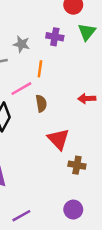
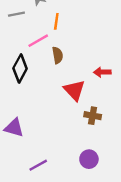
red arrow: (87, 98) -> (102, 72), moved

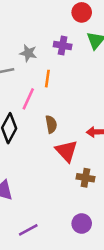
pink line: (38, 41) -> (28, 99), turned -35
brown semicircle: (58, 55) -> (51, 124), moved

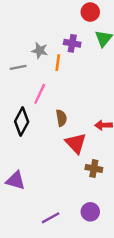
orange line: (47, 79) -> (58, 63), moved
purple line: (28, 230) -> (51, 218), moved

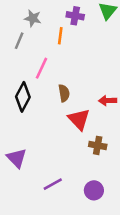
gray star: (40, 51) -> (33, 18), moved
gray line: (18, 67) -> (19, 41), turned -56
purple triangle: (16, 181) -> (17, 158), turned 30
purple line: (51, 218) -> (53, 184), moved

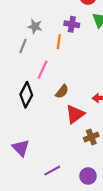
brown semicircle: (64, 93) -> (62, 91), turned 48
red triangle: (79, 119) -> (75, 114), turned 36
brown cross: (98, 145) -> (91, 137), turned -32

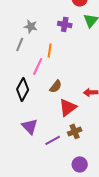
orange line: (59, 42) -> (50, 50), moved
brown cross: (91, 137) -> (75, 131), moved
purple triangle: (21, 148) -> (30, 126), moved
purple line: (52, 171) -> (53, 140), moved

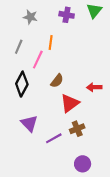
gray line: (20, 44) -> (19, 47), moved

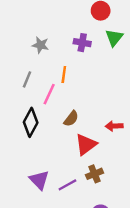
purple triangle: (29, 123) -> (39, 180), moved

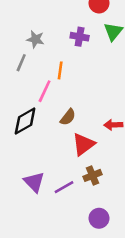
gray line: (27, 79) -> (21, 63), moved
black diamond: (31, 122) -> (25, 121), turned 32

